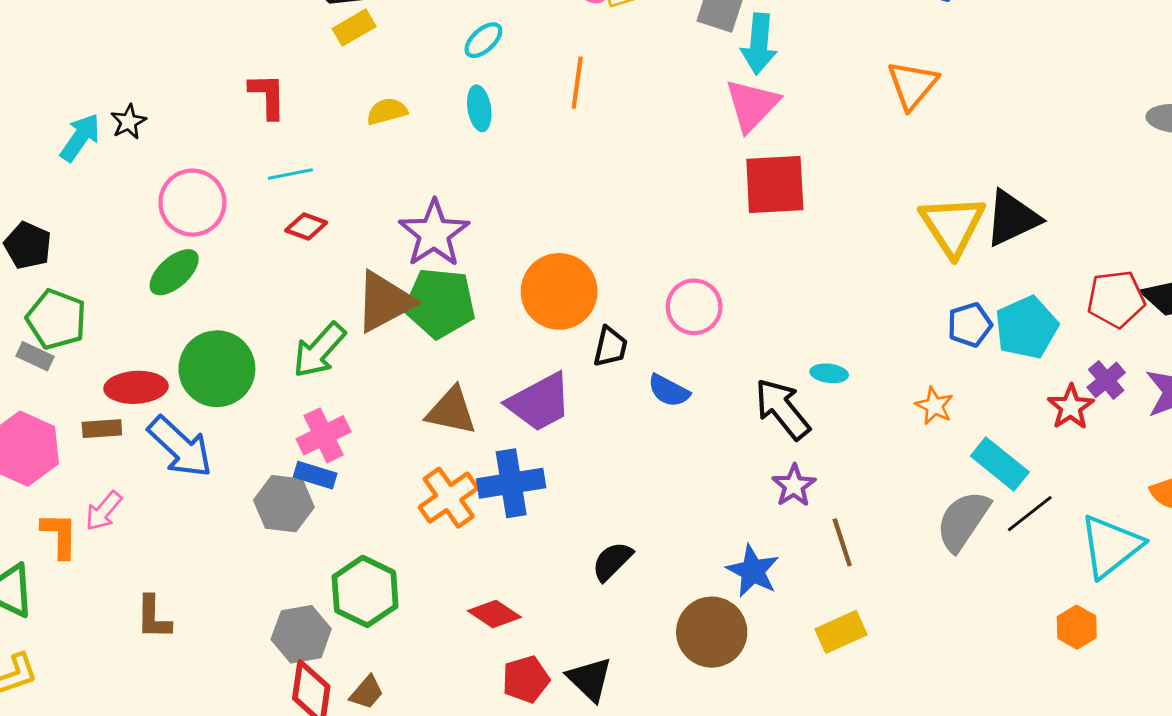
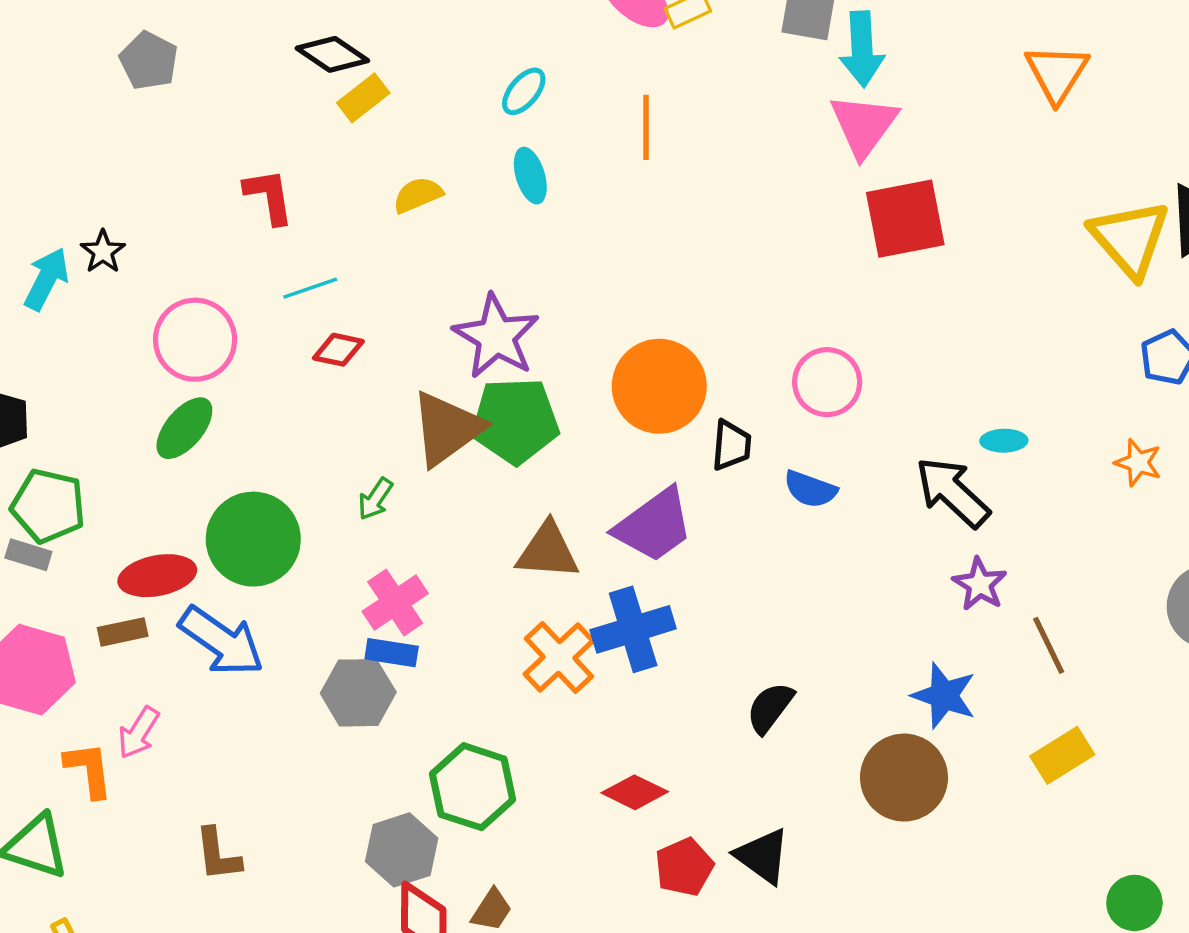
green arrow: (319, 350) -> (375, 499), size x0.6

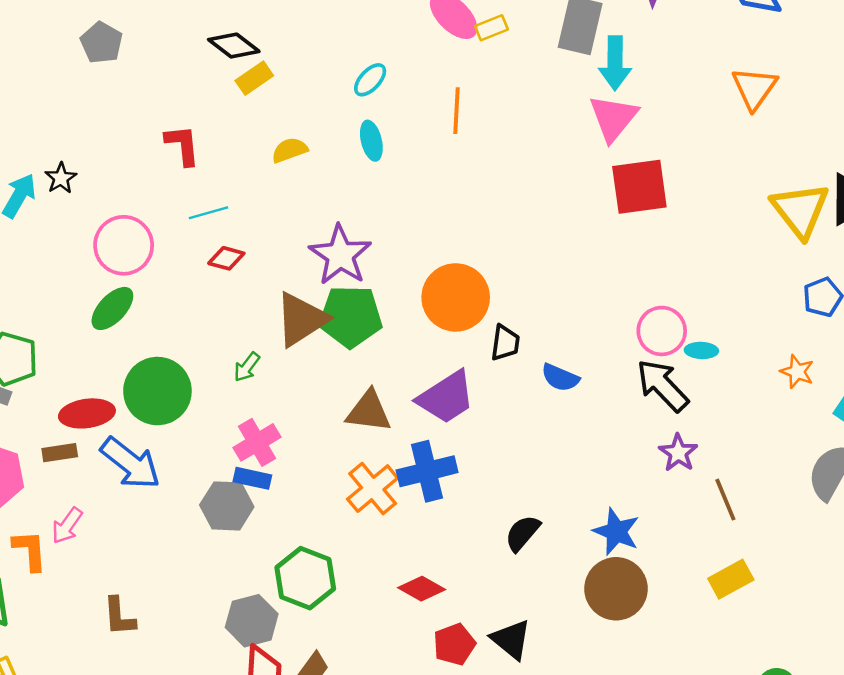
pink circle: (827, 382) -> (662, 331), moved
blue star: (944, 696) -> (616, 532), moved

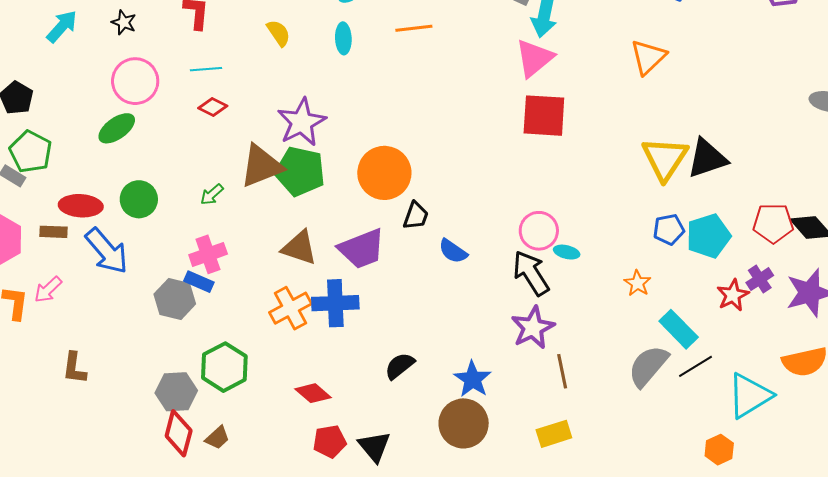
orange line: (456, 111) -> (414, 28), turned 69
yellow semicircle: (290, 150) -> (279, 33), turned 64
black star: (61, 178) -> (124, 22), moved, turned -30
green circle: (157, 391) -> (139, 199), size x0.7
purple star: (678, 453) -> (533, 328), size x1.4

